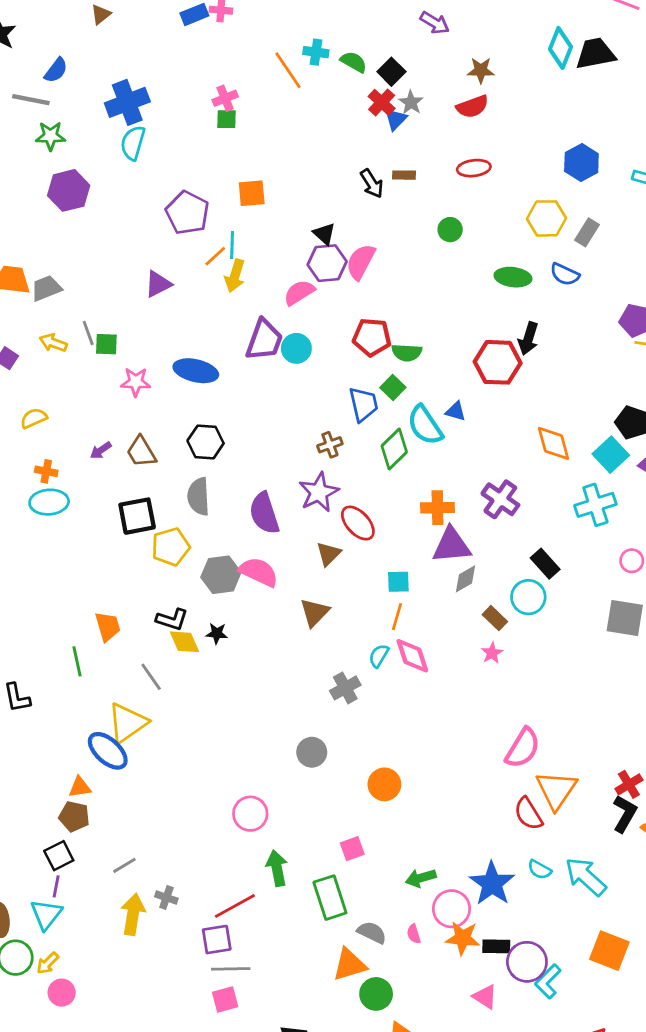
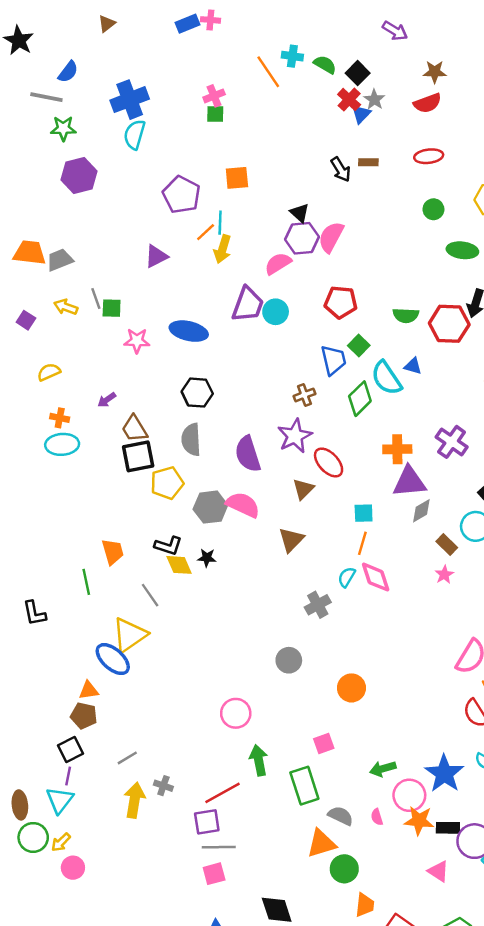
green circle: (450, 230) -> (433, 209), moved
green semicircle: (407, 353) -> (406, 315), moved
brown trapezoid: (141, 452) -> (134, 429), moved

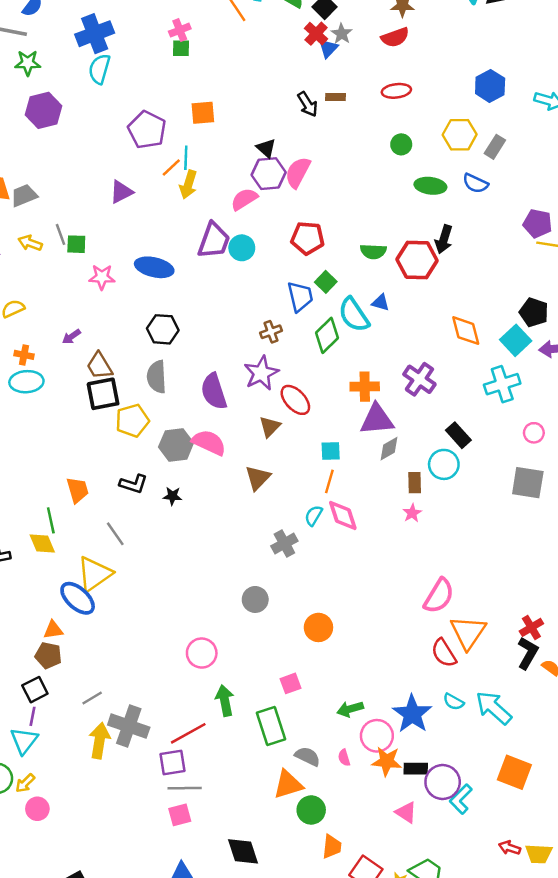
brown rectangle: (447, 544) -> (415, 483), turned 45
yellow diamond: (179, 565) -> (42, 544), moved
gray cross: (163, 786) -> (129, 726), size x2.0

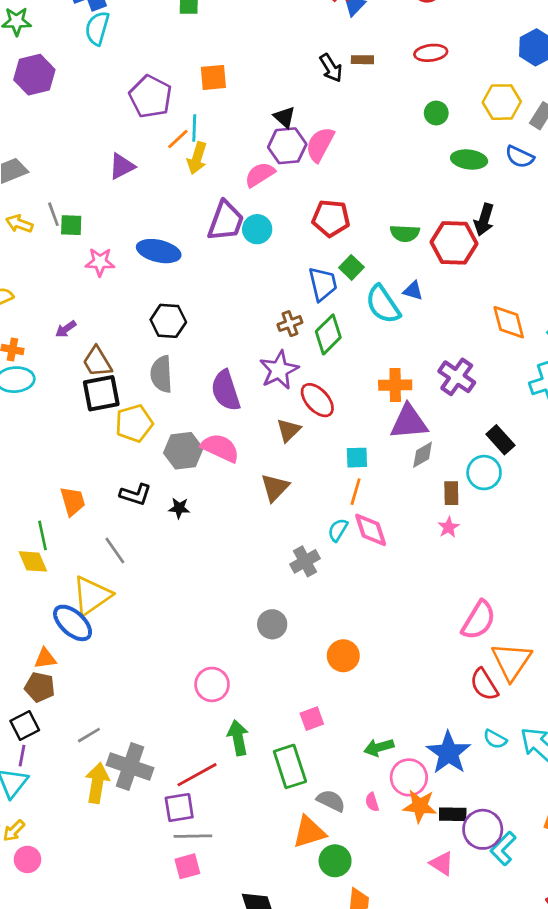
green diamond: (327, 335) -> (328, 334), moved

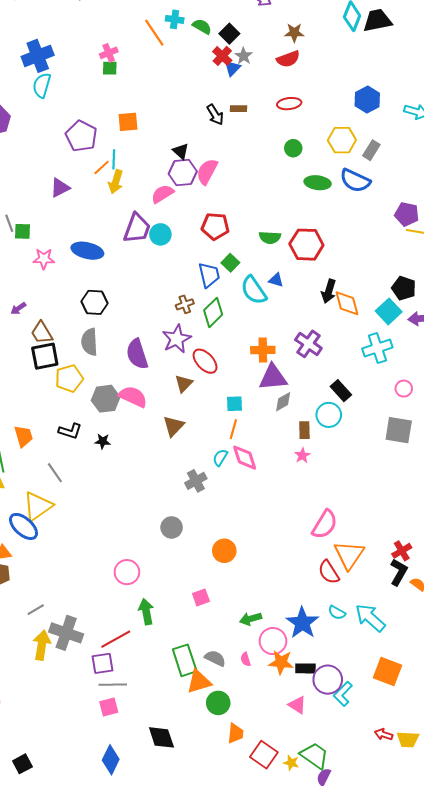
blue semicircle: (520, 157) -> (355, 181), size x1.4
black arrow: (484, 220) -> (329, 291), moved
green rectangle: (290, 766) -> (185, 660), moved

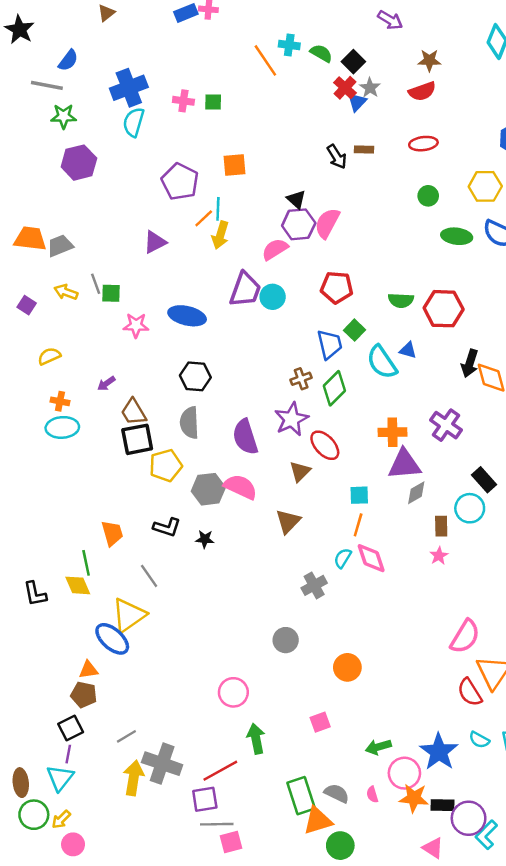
pink cross: (109, 53) -> (183, 101), moved, turned 30
pink square: (109, 707) -> (231, 842), moved

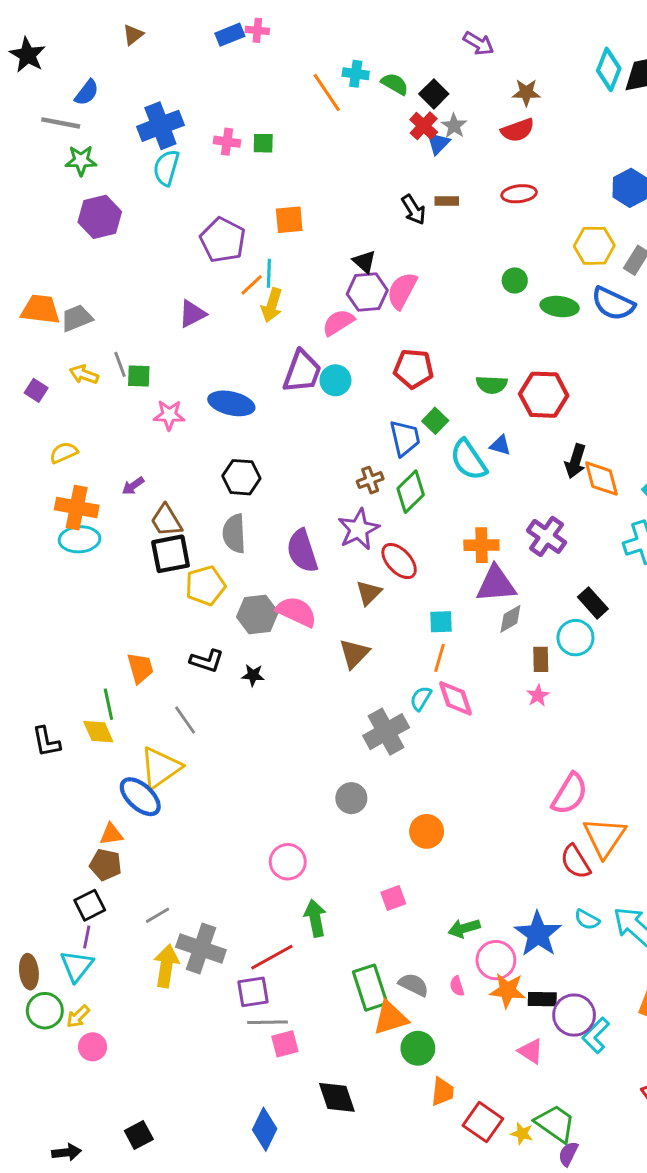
green circle: (428, 196) -> (515, 281), moved
orange cross: (60, 401) -> (77, 508), size x1.8
gray cross: (314, 585) -> (386, 732), size x1.4

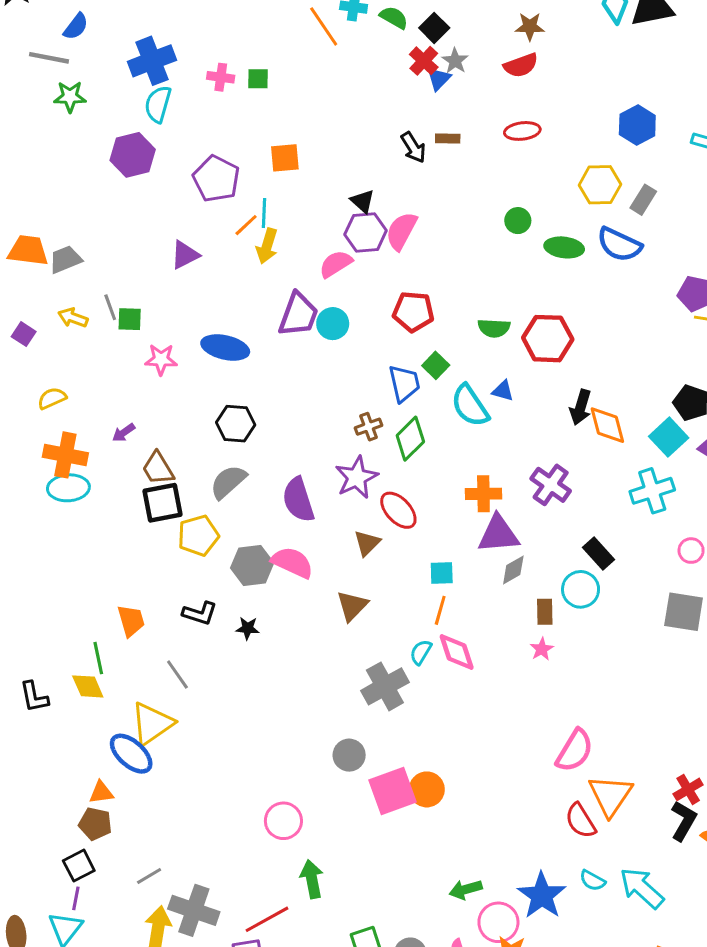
purple hexagon: (100, 217) -> (133, 155), moved
gray semicircle: (234, 534) -> (228, 482), turned 51
pink square: (393, 898) -> (392, 791), moved, size x1.8

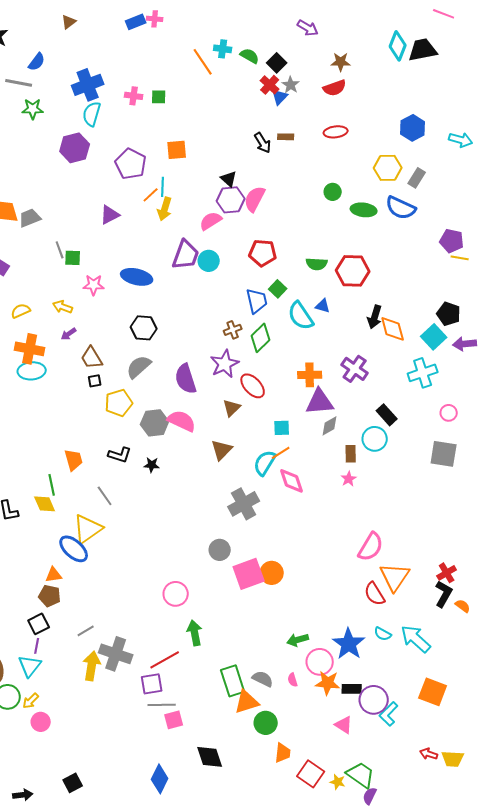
yellow arrow: (73, 318) -> (63, 307), moved
black square: (162, 503) -> (95, 381), size x0.5
orange line: (440, 610) -> (281, 453), turned 42
cyan semicircle: (421, 652) -> (265, 463), moved, size x1.5

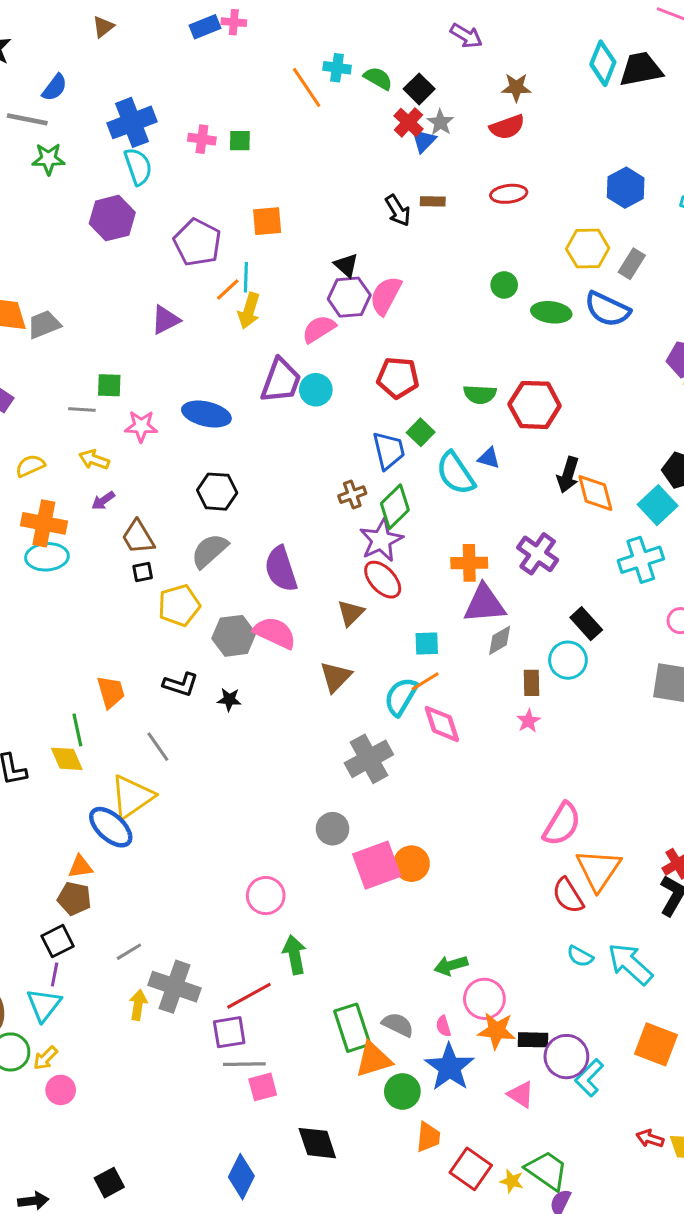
cyan semicircle: (92, 114) -> (138, 166), turned 145
gray line: (60, 250) -> (82, 409), moved, turned -66
purple star: (225, 364) -> (381, 540), moved
blue star: (349, 644) -> (449, 1067), moved
yellow arrow: (92, 666) -> (138, 1005), size x0.7

